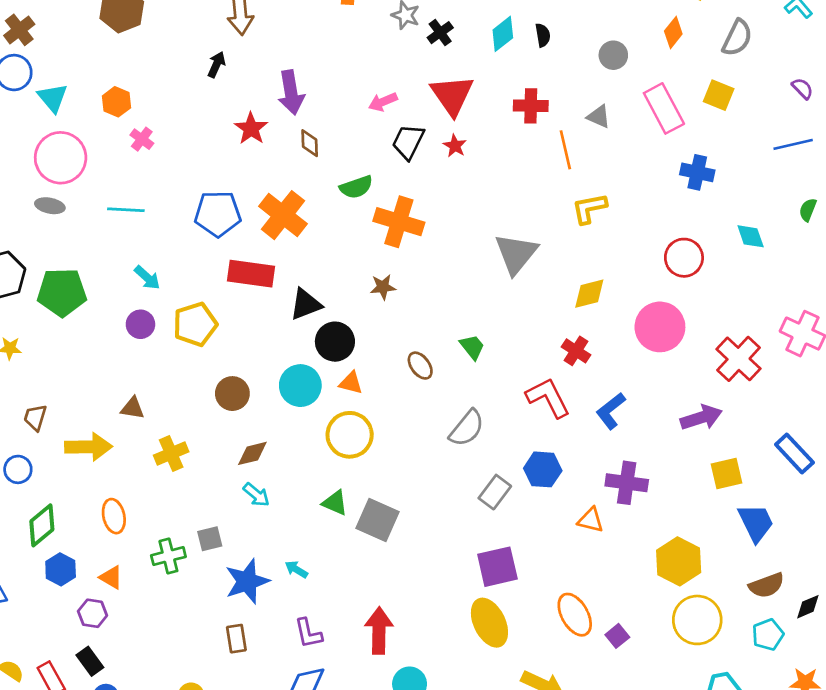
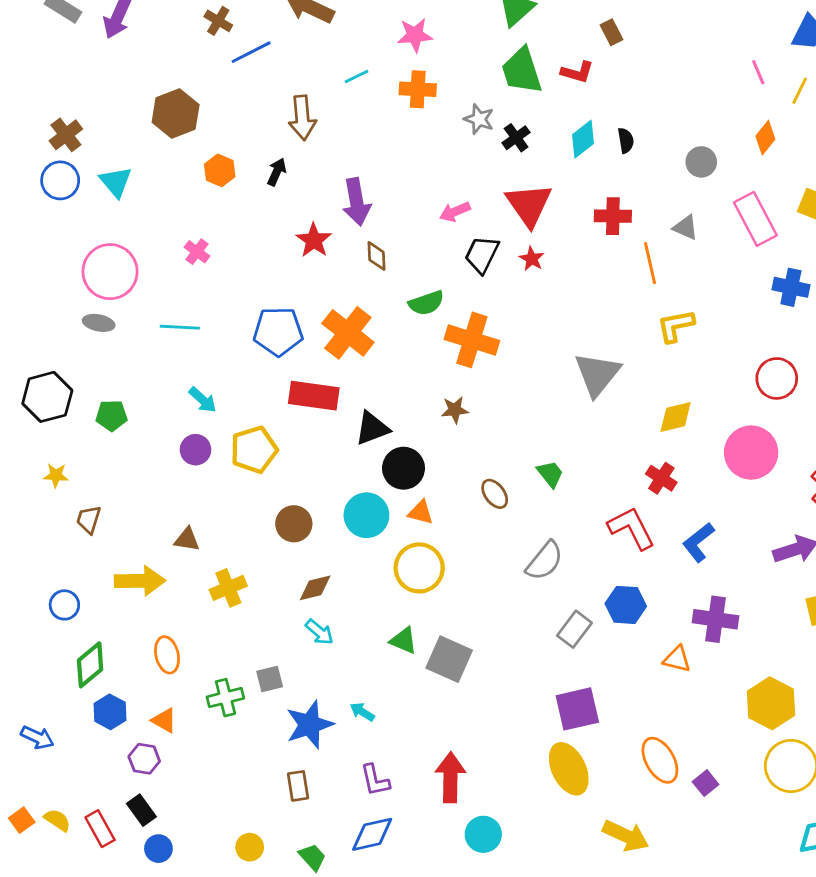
cyan triangle: (53, 98) -> (116, 182), moved
orange hexagon: (116, 102) -> (220, 170), moved
green pentagon: (62, 292) -> (111, 415), size x0.6
brown trapezoid: (35, 418) -> (89, 519), moved

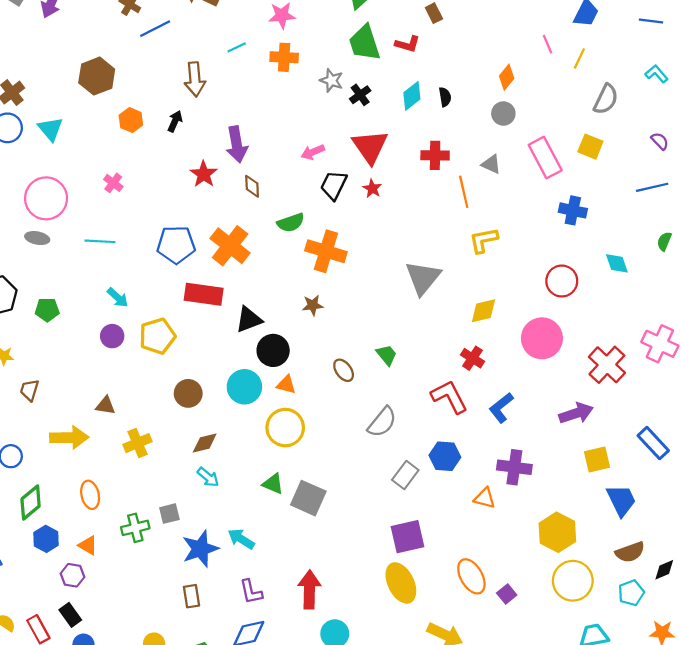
orange diamond: (765, 138) -> (507, 77), moved
cyan arrow: (362, 712) -> (241, 539), size x1.4

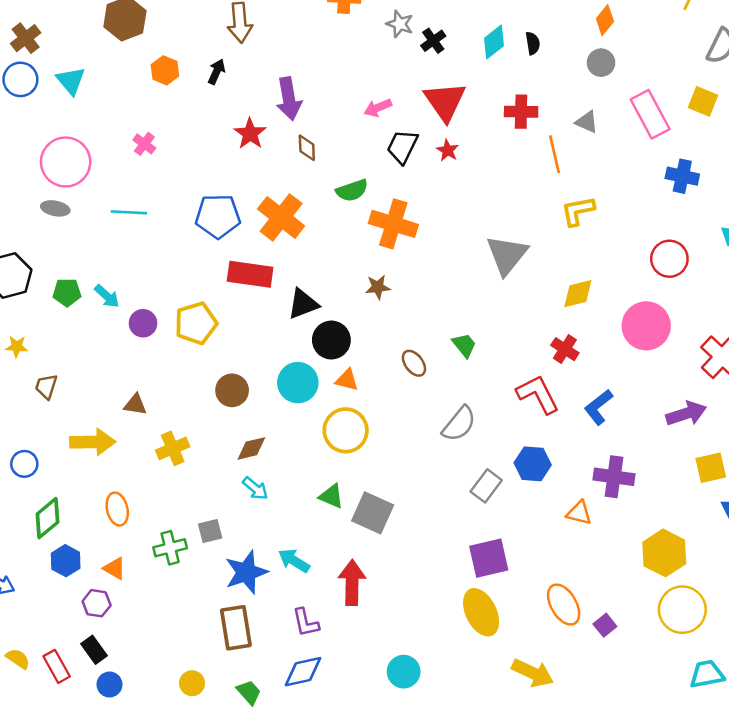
cyan arrow: (118, 298) -> (107, 296), moved
red arrow: (309, 590) -> (352, 583), moved
brown rectangle: (191, 596) -> (236, 628), size x1.6

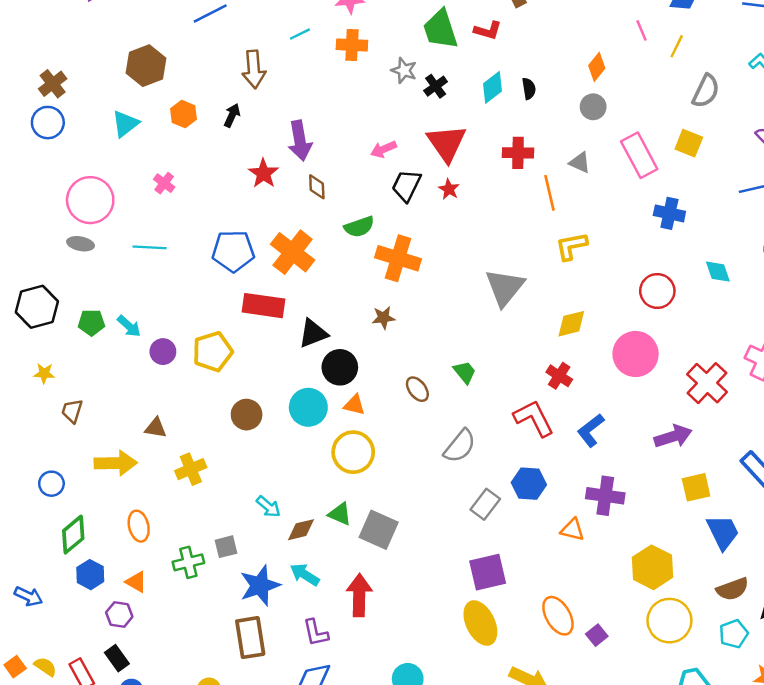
cyan triangle: (71, 81) -> (125, 124), moved, turned 32
brown diamond: (251, 448) -> (301, 530), moved

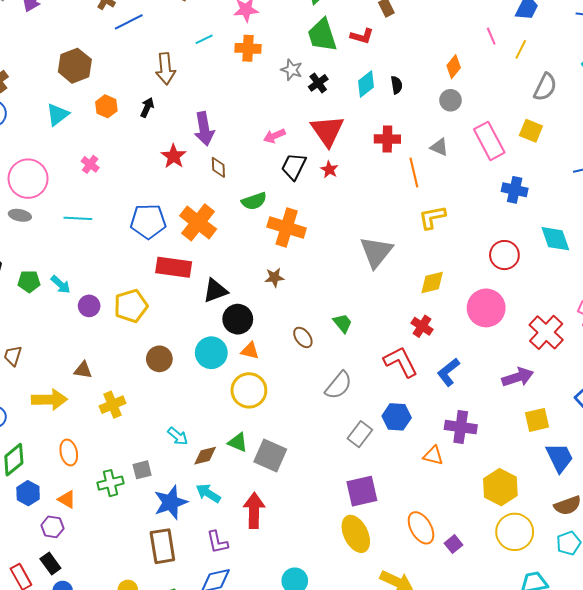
cyan diamond: (718, 272) -> (555, 239), size x1.4

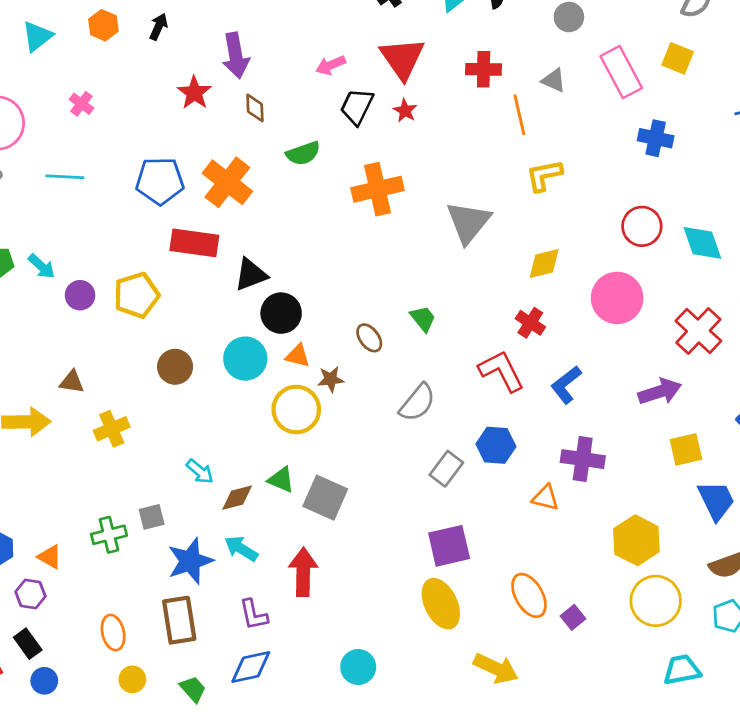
orange cross: (287, 228) -> (377, 189), moved, turned -30
cyan diamond: (555, 239) -> (702, 243), moved
brown star: (274, 277) -> (331, 379), moved
orange ellipse: (69, 452) -> (113, 633), moved

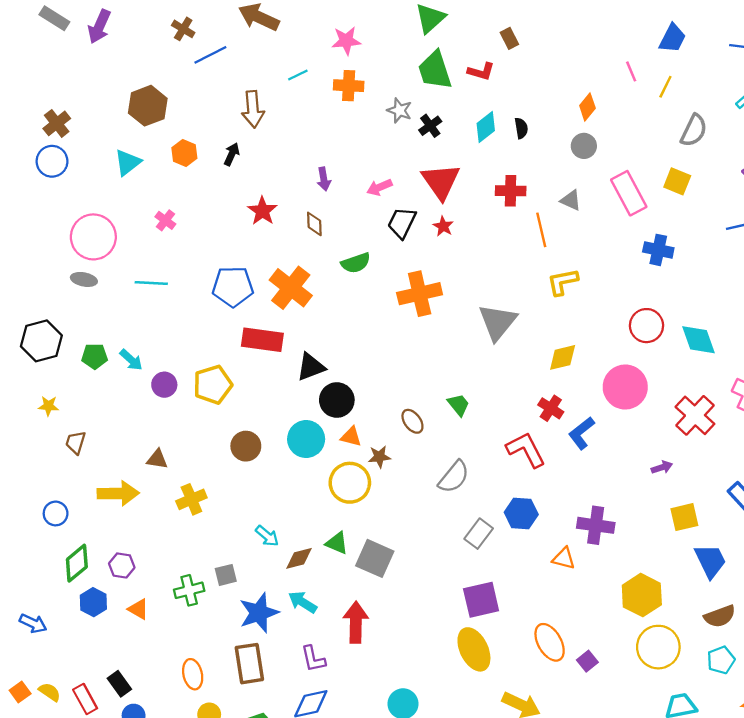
purple arrow: (236, 56) -> (324, 179), moved, size x0.6
blue L-shape: (566, 385) -> (581, 433), moved
purple arrow: (660, 392) -> (662, 467), size x0.6
purple hexagon: (30, 594) -> (122, 565), moved

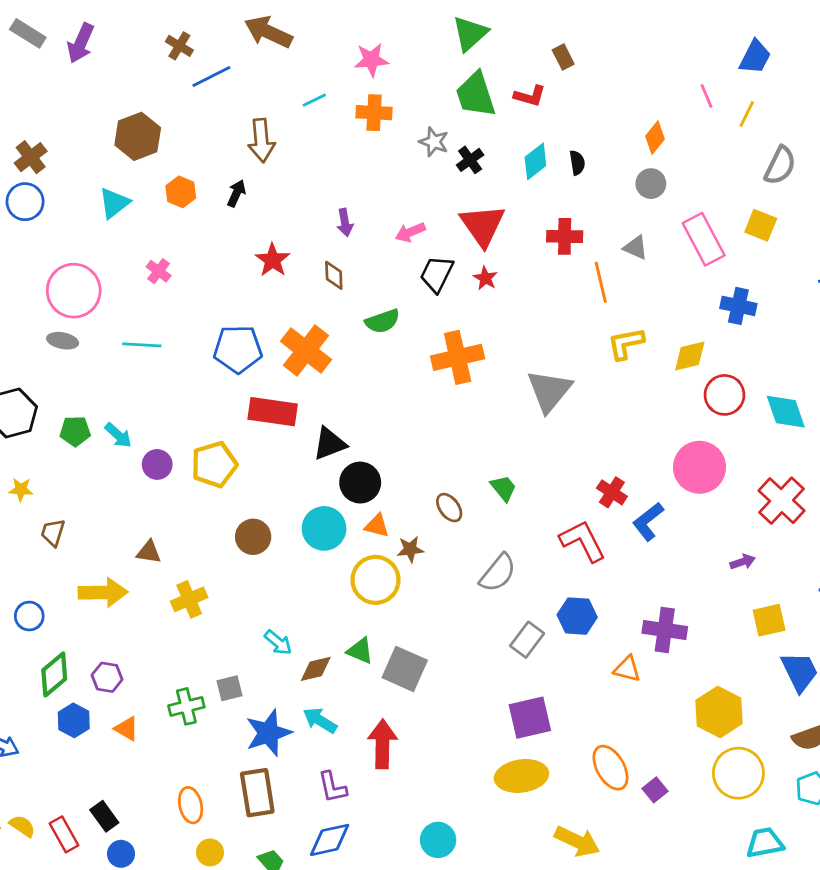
yellow diamond: (563, 357) -> (690, 356), moved
yellow ellipse: (474, 649) -> (521, 776), turned -72

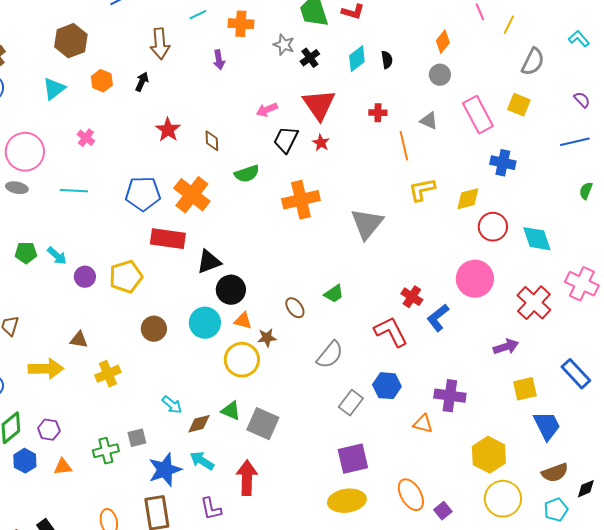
purple arrow: (345, 223) -> (219, 60), moved
red cross: (565, 236) -> (378, 113), size x0.7
green trapezoid: (503, 488) -> (334, 294), turned 95
purple arrow: (743, 562) -> (506, 347), size x1.4
orange triangle: (127, 729) -> (63, 467), turned -36

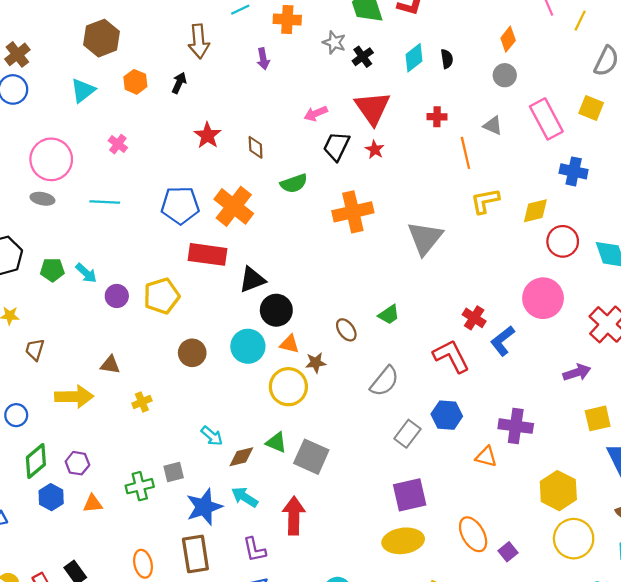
yellow cross: (108, 374) -> (142, 402), size x0.7

